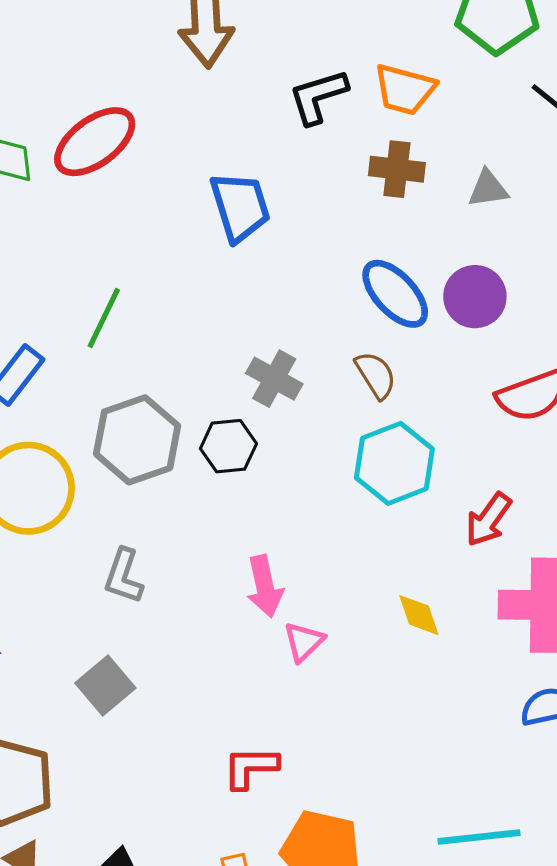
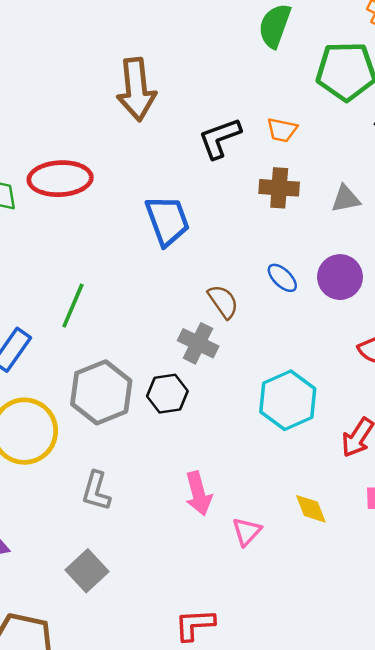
orange trapezoid: (405, 89) -> (282, 130), size x0.7
red ellipse: (95, 142) -> (60, 179), turned 36
blue ellipse: (395, 294) -> (282, 278), size x0.6
brown semicircle: (376, 375) -> (223, 302), moved
pink triangle: (304, 642) -> (247, 532), moved

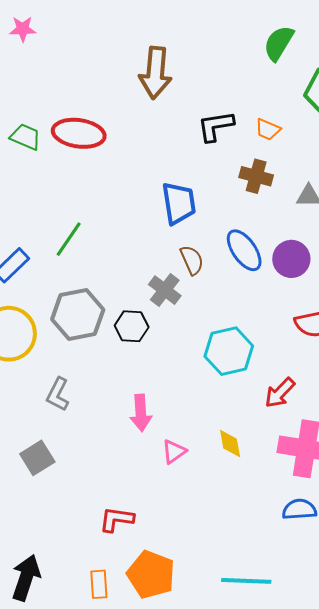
blue trapezoid: (167, 221) -> (179, 203), moved
blue ellipse: (282, 278) -> (244, 250), size x1.6

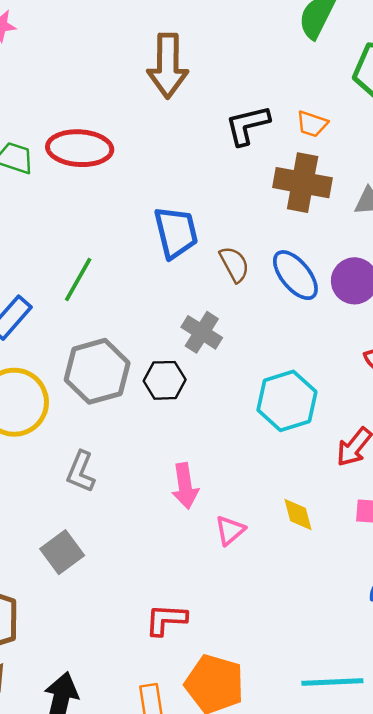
brown cross: (256, 176) -> (303, 183), size x1.4
blue trapezoid: (179, 203) -> (176, 232), moved
brown semicircle: (192, 260) -> (234, 264), moved

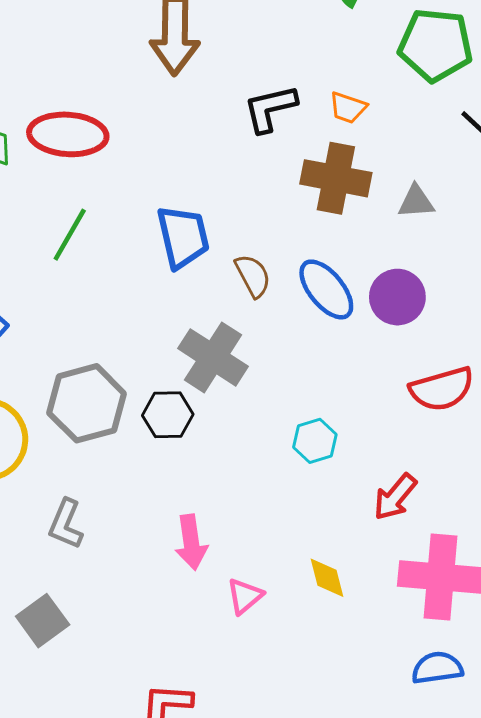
green line: (78, 279) -> (70, 235), moved
gray cross: (202, 332) -> (213, 357), size x1.4
cyan hexagon: (287, 401) -> (315, 441), size x0.6

